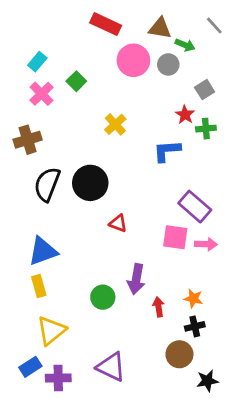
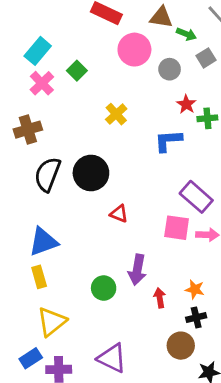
cyan rectangle: (37, 62) -> (38, 51), size x1.4
gray circle: (168, 64) -> (170, 69), moved
gray square: (205, 90) -> (206, 58), moved

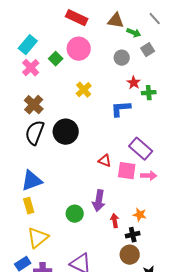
pink circle: (134, 50) -> (79, 49), moved
brown cross: (28, 130) -> (34, 105), moved, turned -30
red triangle: (119, 214) -> (105, 161), moved
black cross: (196, 317) -> (133, 235), moved

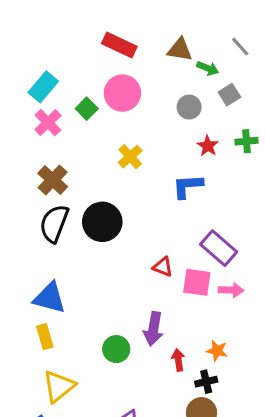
green cross: (149, 93) -> (247, 141), moved
blue triangle: (32, 181) -> (49, 298), turned 35

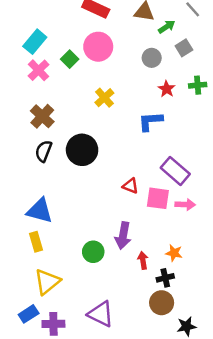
green arrow: (208, 68) -> (167, 27), turned -56
black semicircle: (54, 223) -> (44, 151), size x0.7

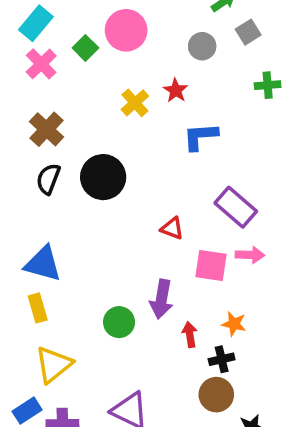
red star: (167, 89) -> (176, 90), moved
pink square: (158, 198) -> (211, 266), moved

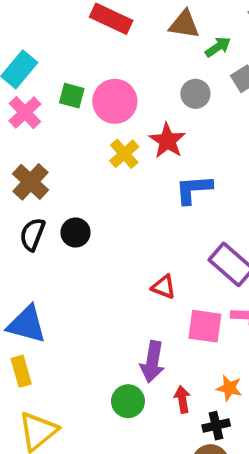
pink circle: (126, 30) -> (115, 101), moved
green square: (85, 48) -> (72, 96), turned -30
red star: (176, 90) -> (167, 141), size x1.4
black circle: (103, 177) -> (76, 232), moved, size x0.6
green circle: (119, 322) -> (128, 401), moved

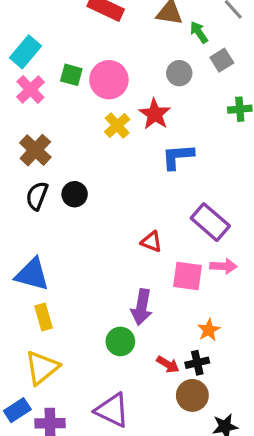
green arrow: (218, 47) -> (199, 32), turned -90
yellow rectangle: (21, 371) -> (43, 317), moved
orange star: (229, 388) -> (209, 330), turned 30
red arrow: (182, 399) -> (168, 364), moved, turned 130

